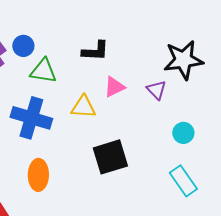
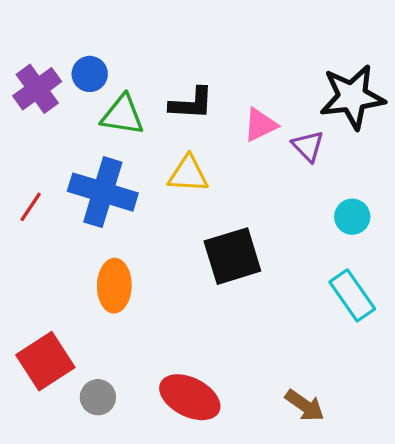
black L-shape: (95, 51) -> (191, 103), moved
pink triangle: (114, 87) -> (260, 125), moved

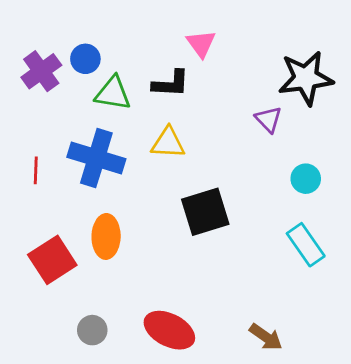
pink triangle: (260, 125) -> (201, 44), moved, turned -40
red line: (31, 207) -> (36, 170), turned -32
red square: (45, 361) -> (52, 260), moved

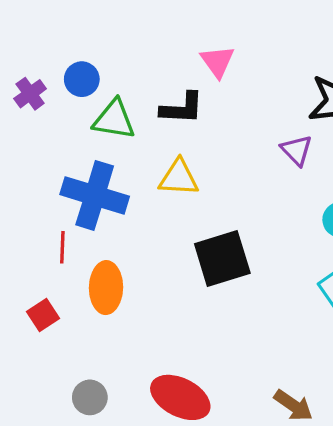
purple cross: (41, 71) -> (30, 94), size x0.7
red line: (36, 170) -> (62, 247), moved
red square: (52, 260) -> (43, 315), size x0.6

